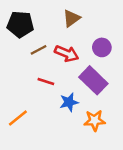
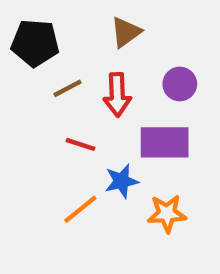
red arrow: (67, 54) -> (117, 95), turned 65
purple rectangle: (93, 80) -> (165, 142), turned -44
orange line: (18, 118) -> (80, 209), moved

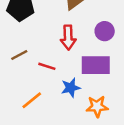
brown line: (68, 88) -> (19, 55), moved
orange line: (80, 209) -> (32, 100), moved

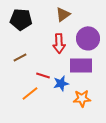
purple circle: (105, 31) -> (88, 38), size x1.5
red line: (47, 66) -> (43, 75), moved

